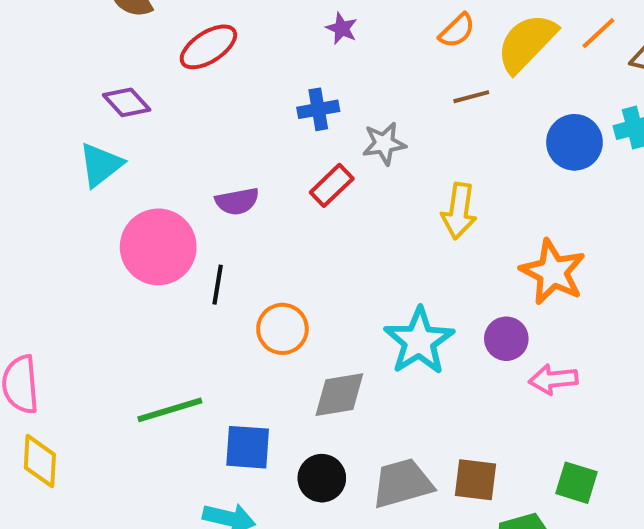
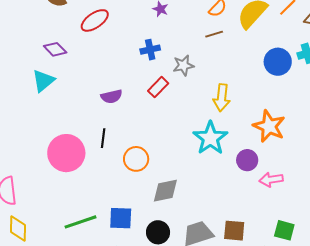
brown line: (471, 97) -> (214, 34), moved
pink circle: (158, 247) -> (66, 153), moved
cyan star: (419, 341) -> (210, 138), moved
green line: (170, 410) -> (80, 222), moved

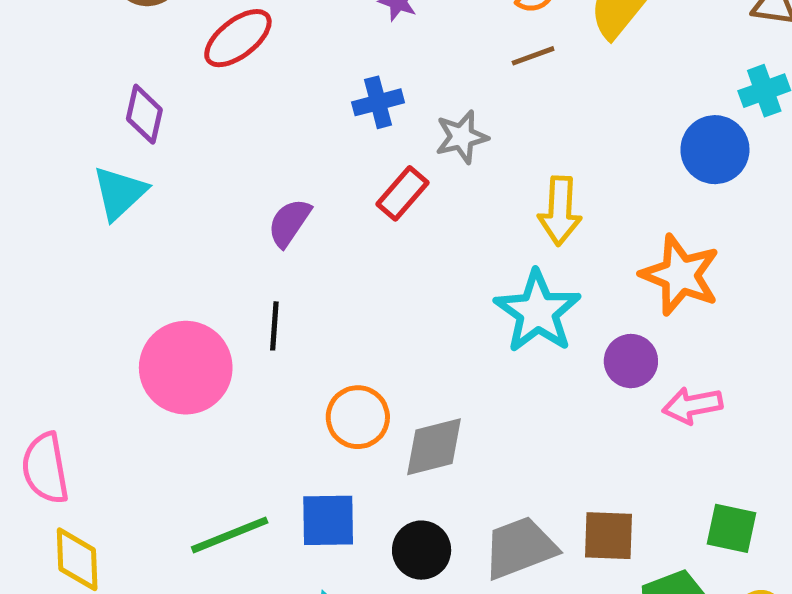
purple diamond: (55, 49) -> (144, 114), turned 60
blue circle: (278, 62) -> (715, 150), moved
purple semicircle: (112, 96) -> (289, 223), turned 140
orange circle: (136, 159) -> (358, 417), moved

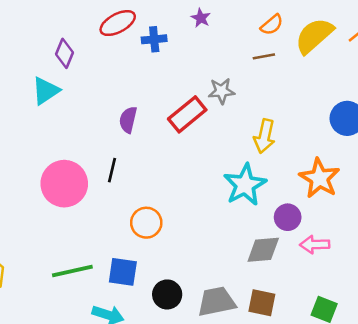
blue cross: (378, 102) -> (154, 39), moved
red rectangle: (402, 193) -> (187, 114), size x1.4
purple semicircle: (289, 223) -> (128, 120), turned -30
gray diamond: (434, 447) -> (263, 250), moved

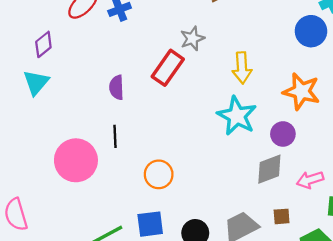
purple diamond: (65, 53) -> (43, 44), turned 45
pink arrow: (315, 245) -> (310, 180), moved
brown square: (262, 303) -> (282, 216), size x0.7

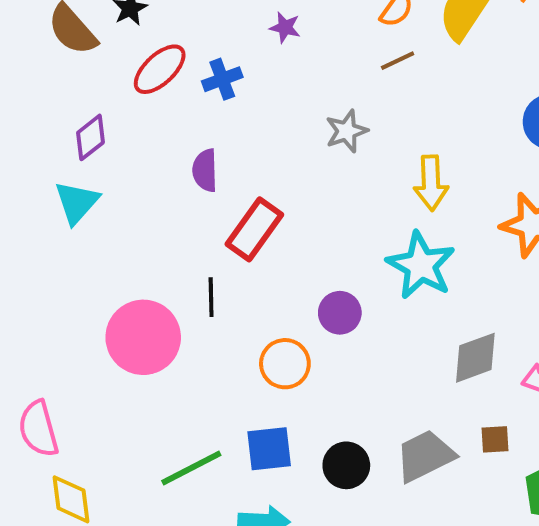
red rectangle: (168, 68) -> (254, 229), moved
purple semicircle: (117, 87) -> (205, 170), moved
purple circle: (283, 134) -> (340, 313), moved

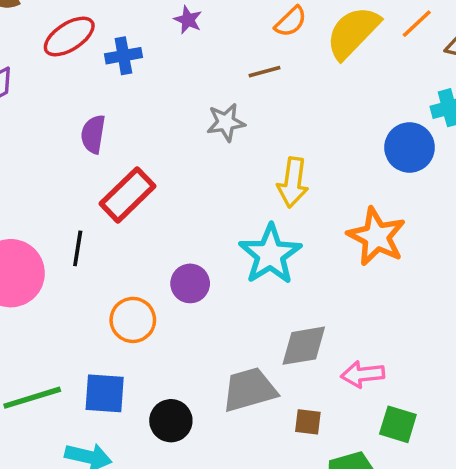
brown line: (398, 61) -> (265, 72), moved
gray trapezoid: (425, 456) -> (249, 390), moved

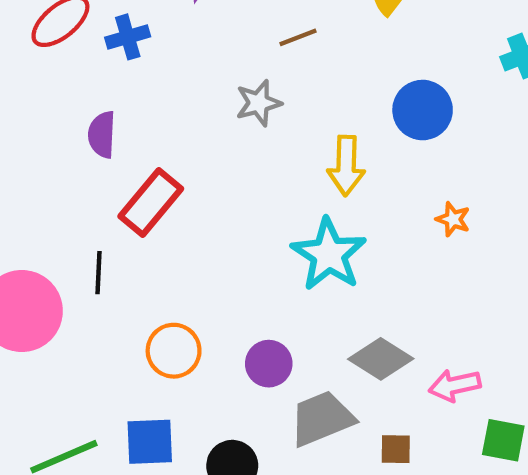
blue circle: (410, 147) -> (423, 110), moved
orange star: (376, 237) -> (453, 219), size x0.5
purple circle: (190, 283) -> (269, 364), moved
gray diamond: (304, 346) -> (381, 359), turned 48

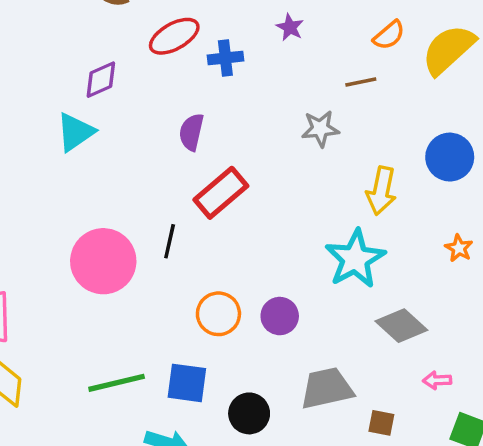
gray diamond: (381, 359) -> (401, 326), moved
purple circle: (269, 364) -> (280, 316), moved
pink arrow: (455, 385) -> (437, 380), size x0.7

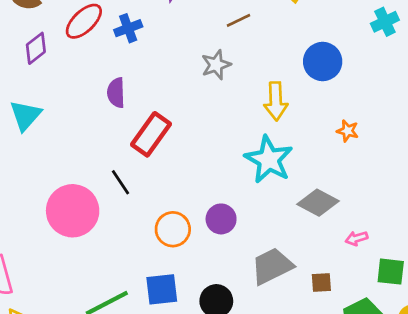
purple diamond: (101, 80) -> (36, 48), moved
black line: (170, 241) -> (120, 182), turned -32

